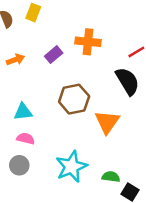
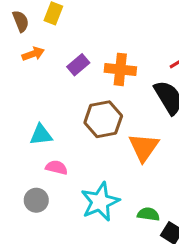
orange cross: (88, 42) -> (120, 69), moved
orange arrow: (15, 60) -> (33, 54), moved
pink semicircle: (26, 139) -> (57, 168), moved

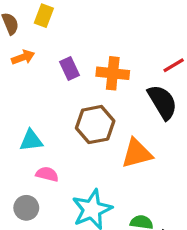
purple rectangle: (78, 65) -> (70, 68), turned -75
orange triangle: (144, 147) -> (137, 153), turned 40

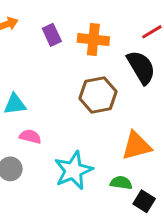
brown hexagon: (95, 125) -> (98, 95), moved
orange triangle: (137, 153) -> (137, 146), moved

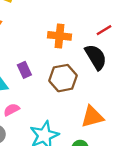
purple rectangle: (52, 35) -> (24, 70), moved
pink semicircle: (30, 137) -> (12, 110), turned -42

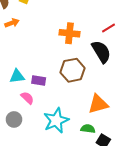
purple rectangle: (24, 70) -> (39, 80), moved, turned -56
pink semicircle: (12, 110) -> (27, 98), turned 72

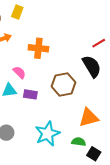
orange cross: (69, 33) -> (38, 48), moved
pink semicircle: (27, 98) -> (19, 72), moved

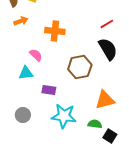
red line: (99, 43) -> (107, 24), moved
purple rectangle: (30, 94) -> (49, 90), moved
cyan star: (47, 134) -> (64, 116), turned 30

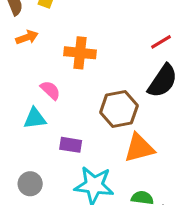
black semicircle: (108, 49) -> (163, 81), turned 65
orange triangle: (105, 100) -> (139, 148), moved

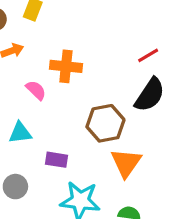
pink semicircle: (50, 90) -> (36, 90), moved
orange triangle: (139, 148) -> (126, 163), turned -40
gray circle: (30, 184) -> (15, 187), moved

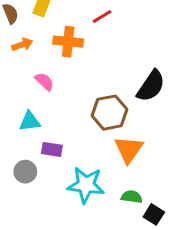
red line: (148, 55) -> (102, 16), moved
orange cross: (66, 66) -> (68, 42), moved
purple rectangle: (56, 160) -> (52, 149), moved

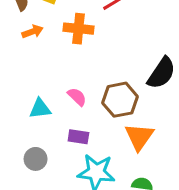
pink semicircle: (44, 81) -> (77, 97), moved
purple rectangle: (52, 149) -> (78, 137), moved

